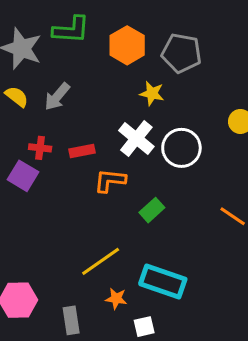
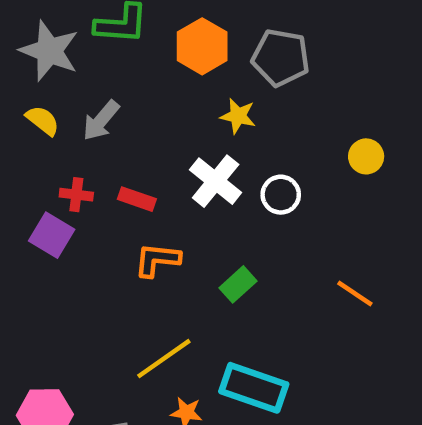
white circle: (181, 148) -> (281, 195), size x0.7
red rectangle: (82, 151) -> (137, 199), turned 30
orange L-shape: (110, 181) -> (157, 260), moved

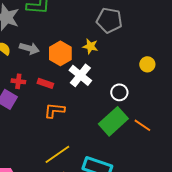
orange hexagon: (202, 46) -> (60, 53), moved
gray arrow: (101, 120) -> (29, 48), turned -114
white circle: (281, 195) -> (119, 92), moved
green rectangle: (238, 284) -> (113, 121), moved, size x1.8

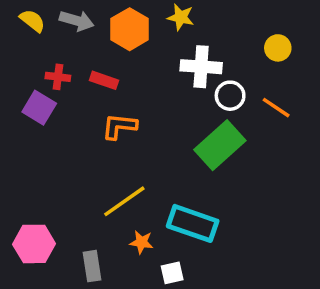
white cross: (80, 75) -> (201, 67), moved, turned -35
orange line: (142, 125) -> (276, 108), moved

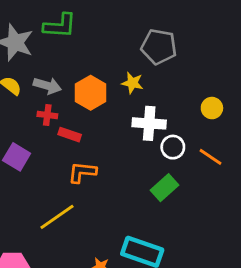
red cross: (58, 77) -> (47, 115), moved
green rectangle: (220, 145) -> (164, 188), size x0.7
yellow line: (124, 201) -> (57, 217), moved

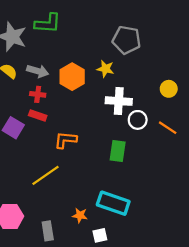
red rectangle: (70, 135) -> (38, 115), moved
green rectangle: (164, 188) -> (118, 151), moved, turned -40

